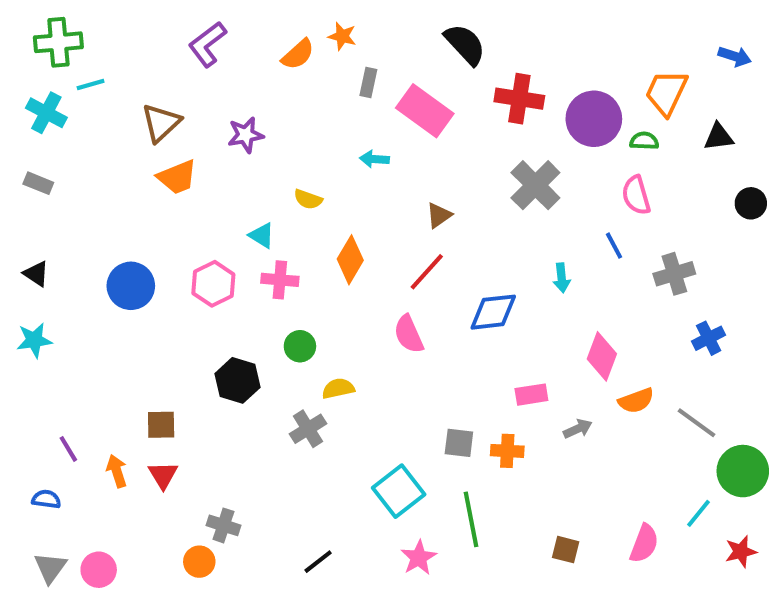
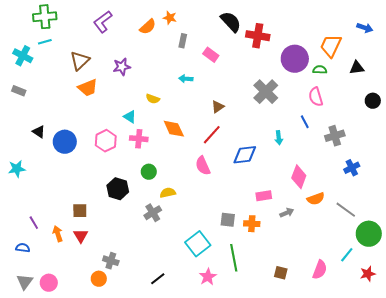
green cross: (58, 42) -> (45, 17), moved
red cross: (519, 99) -> (258, 36), moved
pink rectangle: (425, 111) -> (211, 55), size x0.6
orange diamond: (350, 260) -> (174, 129), turned -55
black triangle: (36, 274) -> (39, 132), moved

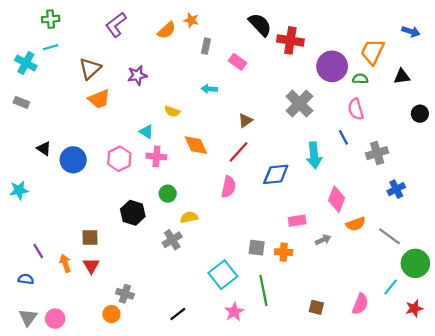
green cross: (45, 17) -> (51, 19), size x0.7
cyan arrow: (279, 138) -> (314, 155), size x1.6
pink semicircle: (203, 166) -> (228, 187), turned -144

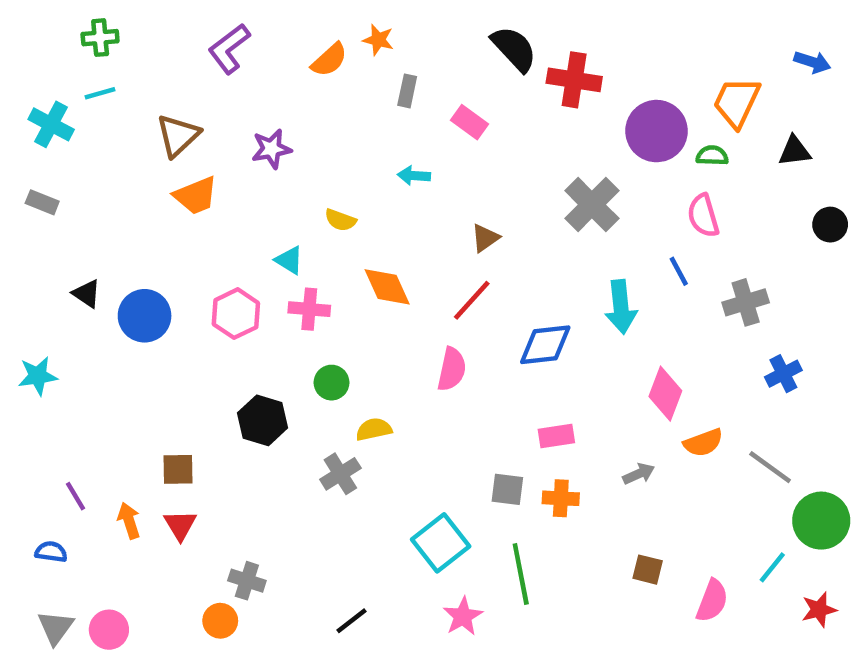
pink rectangle: (297, 221) -> (556, 436), moved
brown square: (316, 307) -> (648, 570), moved

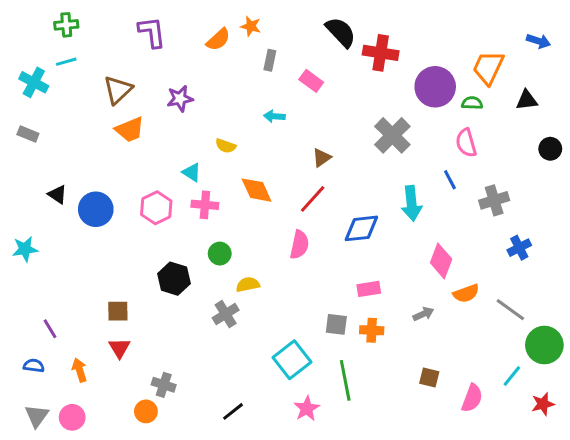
purple L-shape: (229, 49) -> (152, 32), turned 120
orange arrow: (129, 521) -> (80, 370), moved

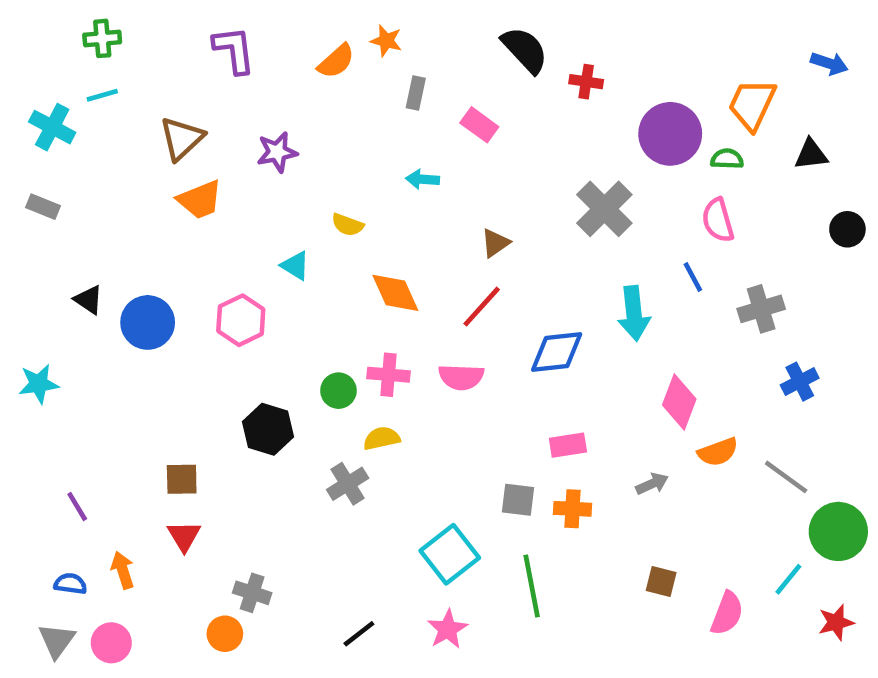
red cross: (381, 53) -> (586, 82), size x0.6
pink cross: (205, 205) -> (388, 375), moved
pink semicircle: (299, 245) -> (461, 377), turned 80
blue semicircle: (34, 366) -> (70, 584), moved
pink star: (307, 408) -> (448, 629), moved

